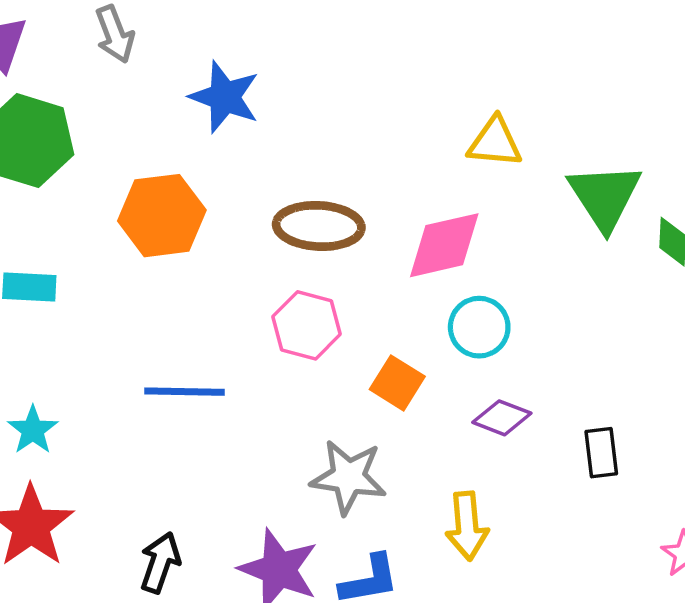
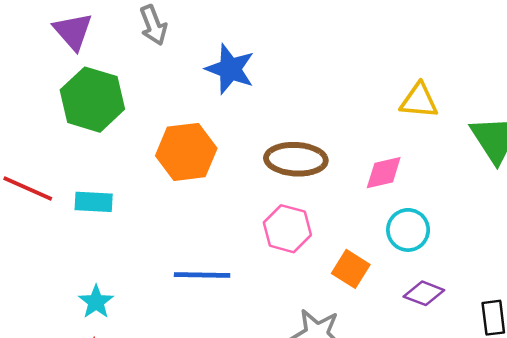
pink diamond: (444, 245) -> (384, 173), size x0.7

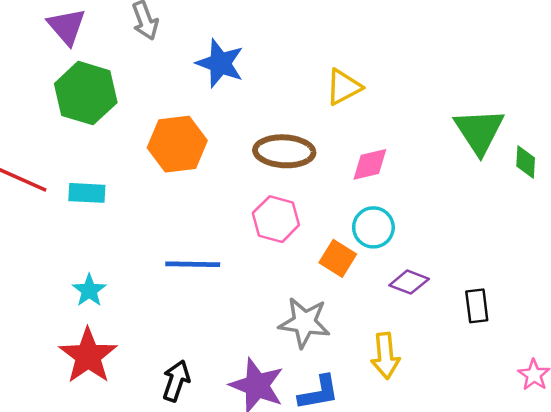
yellow triangle: (419, 101) -> (344, 87), moved, turned -33
cyan circle: (408, 230) -> (373, 227), moved

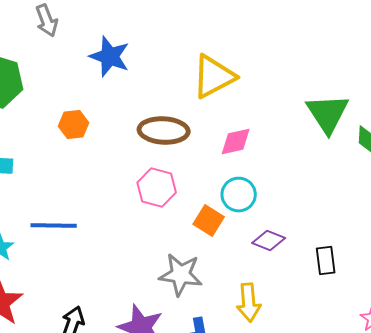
yellow triangle: (344, 87) -> (214, 76), size x1.4
orange hexagon: (177, 144) -> (74, 124), size x0.6
blue line: (193, 264) -> (54, 226), moved

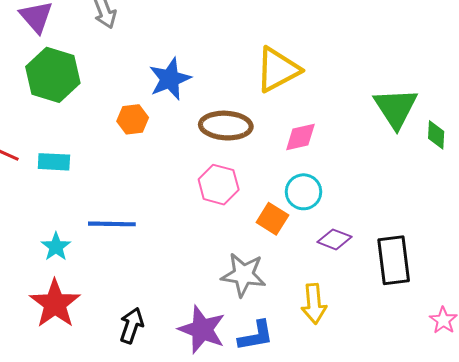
blue star: (110, 56) -> (170, 79), moved, turned 30
black rectangle: (326, 260) -> (394, 260), size x1.6

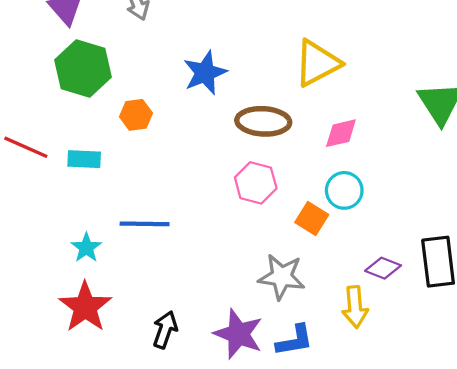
orange hexagon: (133, 119) -> (136, 115), moved
purple diamond: (335, 239) -> (383, 268), moved

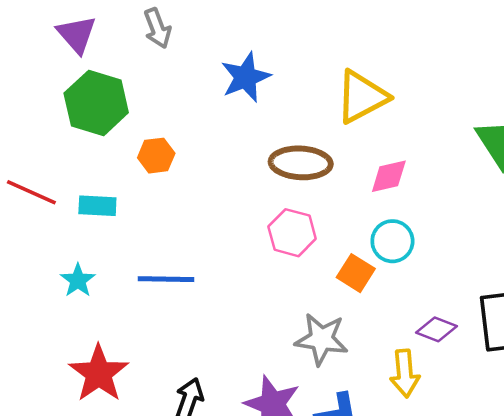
blue star: (205, 73) -> (246, 77), moved
cyan star: (86, 248) -> (78, 280), moved

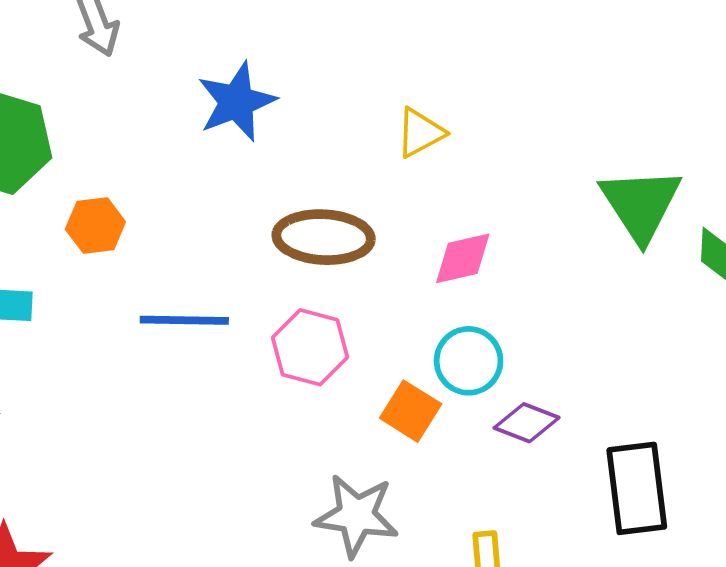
yellow triangle: (362, 97) -> (420, 133), size x0.6
blue line: (166, 279) -> (184, 320), moved
purple diamond: (437, 329) -> (527, 423), moved

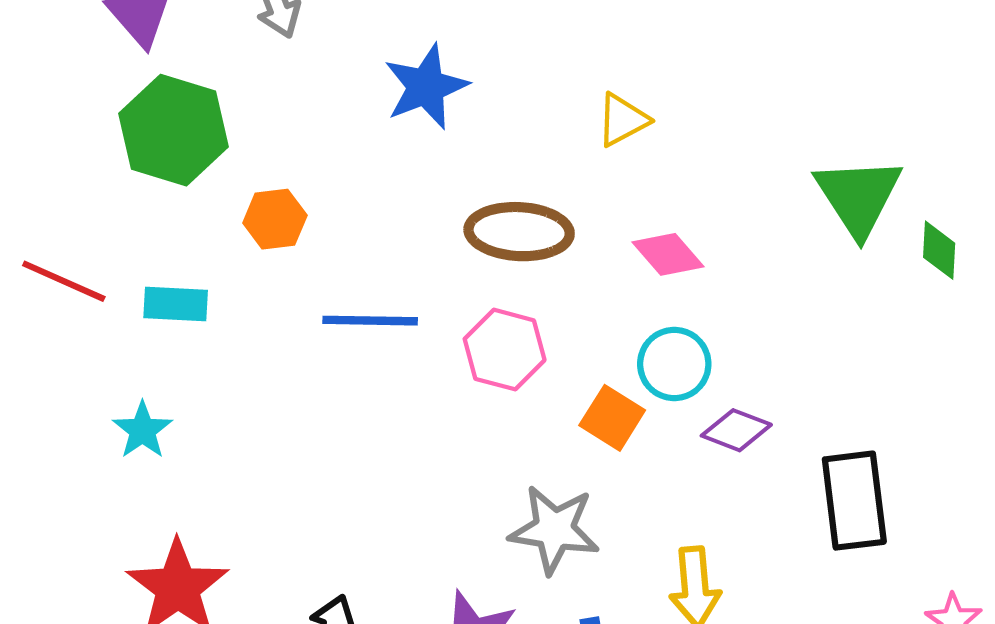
pink diamond: (463, 258) -> (668, 254), turned 62

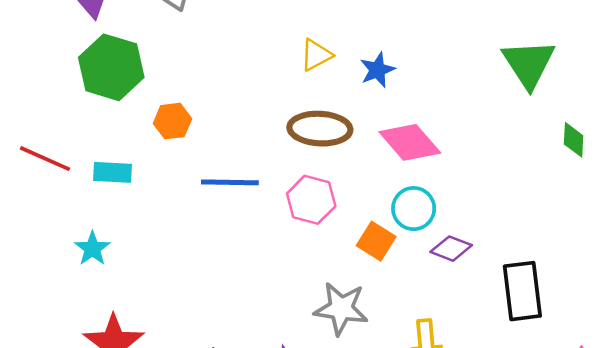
blue star: (426, 87) -> (377, 70), moved, size x0.7
yellow triangle: (623, 120) -> (316, 55), moved
green triangle: (858, 196) -> (529, 64), moved
pink diamond: (668, 254) -> (410, 142), size x1.4

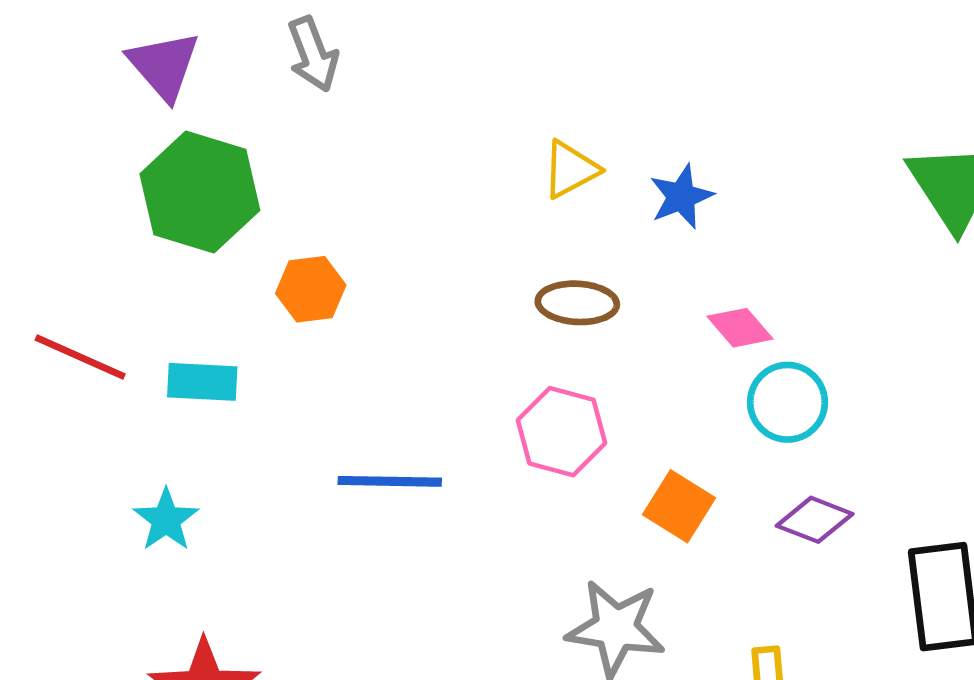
brown ellipse: (320, 129) -> (577, 303), size x0.7
pink diamond: (410, 142) -> (740, 328), size x0.6
blue line: (230, 182) -> (390, 481), moved
cyan circle: (414, 209) -> (787, 402), moved

